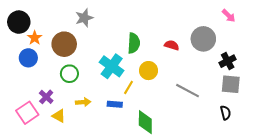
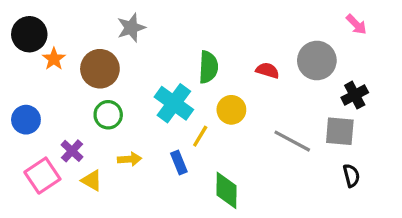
blue circle: (28, 58) -> (26, 120), moved
gray square: (231, 84) -> (340, 131), moved
blue rectangle: (115, 104) -> (179, 162), turned 64

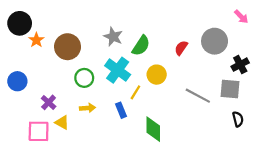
gray star: (131, 28) -> (113, 37), moved, turned -30
green semicircle: (208, 67) -> (141, 46), turned 30
red semicircle: (268, 70) -> (181, 48), turned -72
green circle: (108, 115) -> (84, 78), moved
pink square: (42, 176) -> (39, 131), moved, turned 35

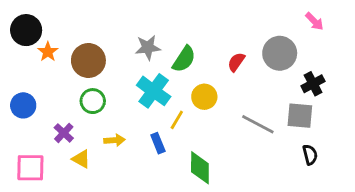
gray star: (113, 37) -> (148, 47), turned -30
green circle: (84, 78) -> (93, 101), moved
pink square: (39, 131) -> (30, 168), moved

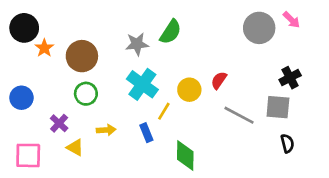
gray circle: (280, 53) -> (259, 28), moved
green semicircle: (184, 59) -> (171, 32), moved
red semicircle: (236, 62) -> (219, 80), moved

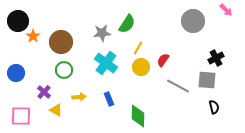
pink arrow: (291, 20) -> (226, 10), moved
yellow line: (164, 111) -> (138, 48), moved

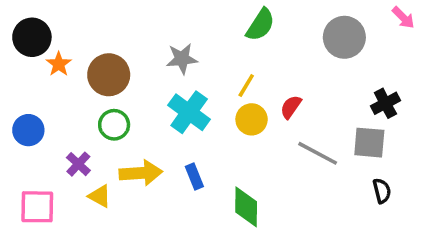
green semicircle: (127, 24) -> (260, 25), moved
yellow arrow: (79, 97) -> (141, 173), size x1.6

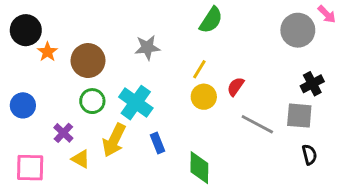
gray circle: (344, 37) -> (298, 30), moved
cyan cross: (189, 112) -> (136, 103), moved
yellow arrow: (141, 173) -> (114, 140), turned 120

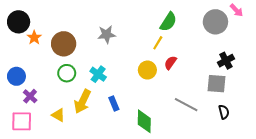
green semicircle: (211, 20) -> (168, 22), moved
yellow line: (199, 69) -> (158, 43), moved
cyan cross: (136, 103) -> (98, 74), size x0.7
gray line: (257, 124) -> (186, 105), moved
purple cross: (63, 133) -> (30, 96), moved

